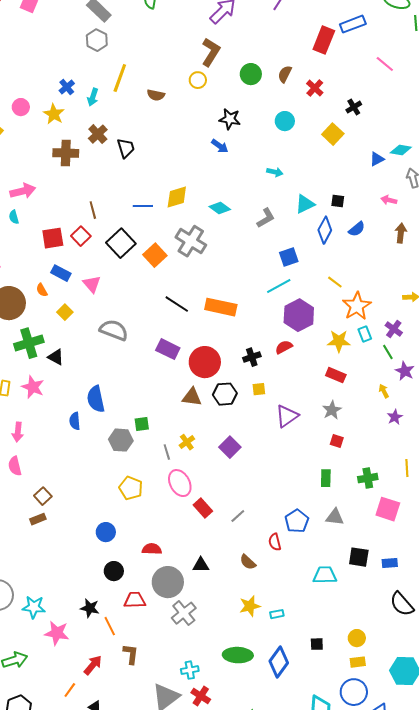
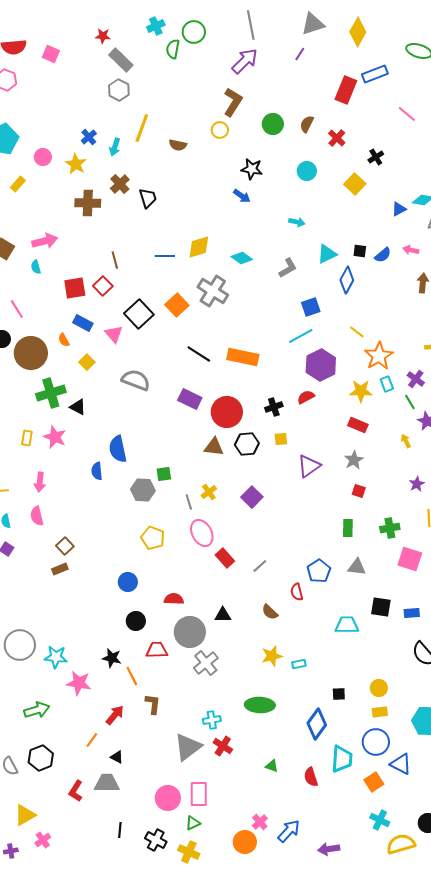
blue semicircle: (357, 229) -> (383, 255), moved
black square: (121, 243) -> (139, 314), moved
purple star: (395, 417) -> (417, 484), moved
blue diamond: (279, 662) -> (317, 724), moved

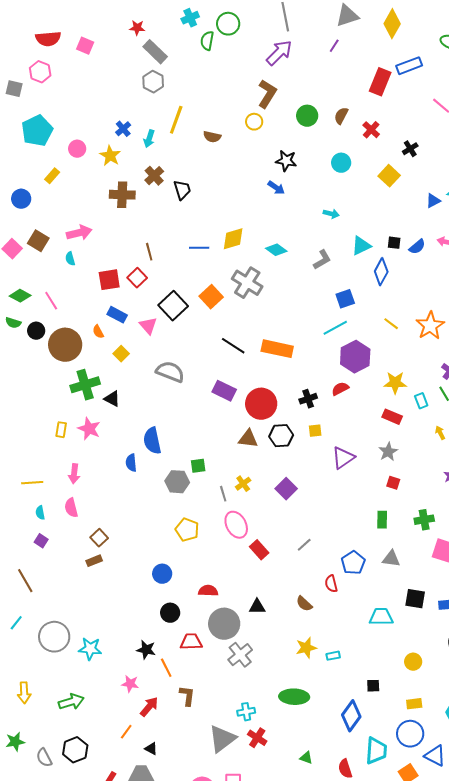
orange star: (379, 356) -> (430, 326), moved
cyan rectangle: (387, 384) -> (421, 401), moved
gray line: (260, 566) -> (304, 545), moved
pink star: (79, 683) -> (130, 684), moved, size x0.7
yellow circle: (379, 688) -> (413, 662), moved

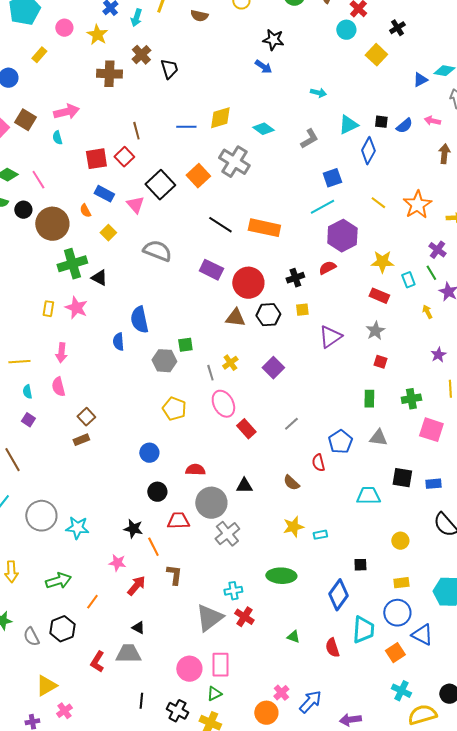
cyan circle: (341, 163) -> (346, 30), moved
orange line: (126, 732) -> (92, 602), moved

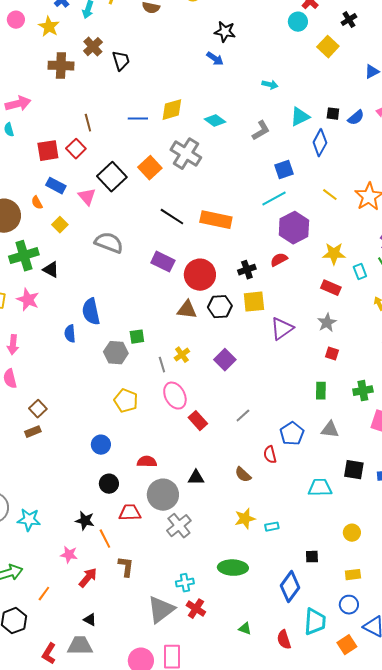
yellow square: (302, 310) -> (254, 302), size x1.6
blue circle: (397, 613) -> (349, 605), size x0.7

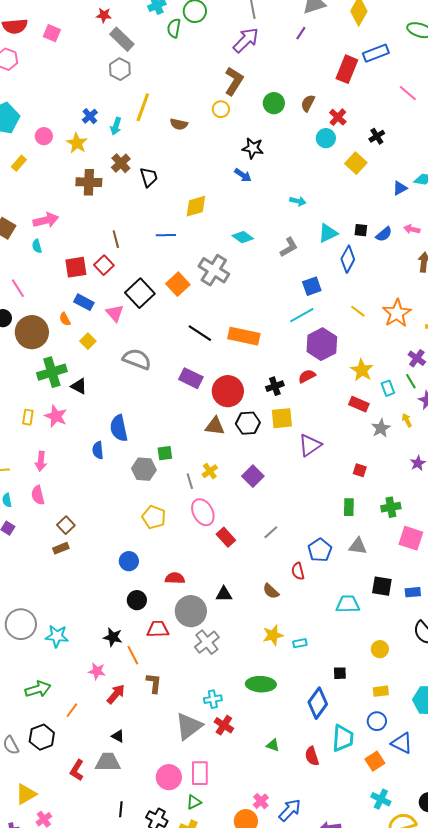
yellow diamond: (172, 110) -> (196, 206), moved
yellow star: (334, 254) -> (362, 370), turned 30
gray star: (327, 323) -> (381, 428), moved

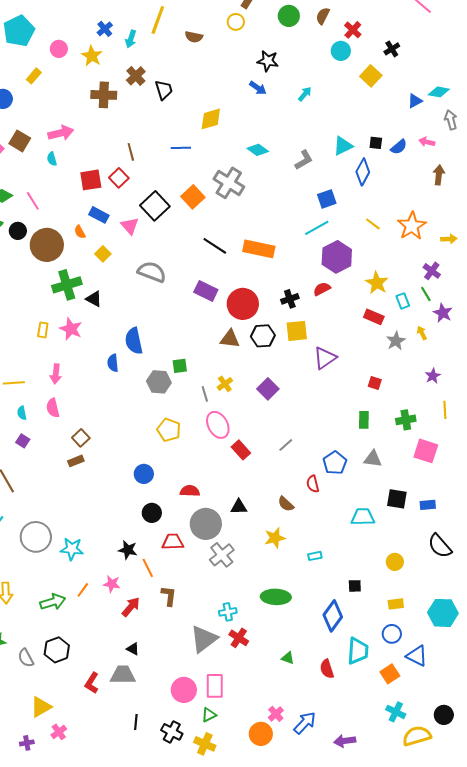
cyan arrow: (298, 201) -> (305, 94), moved, turned -63
yellow star: (273, 635) -> (275, 538), moved
orange line: (72, 710) -> (83, 590), moved

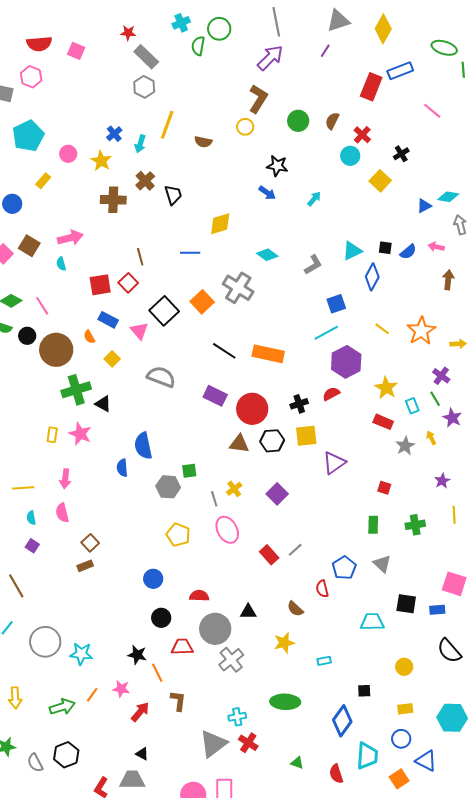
red rectangle: (241, 450) -> (269, 555), moved
pink square: (426, 451) -> (454, 584), moved
gray triangle: (373, 459) -> (382, 564), turned 36

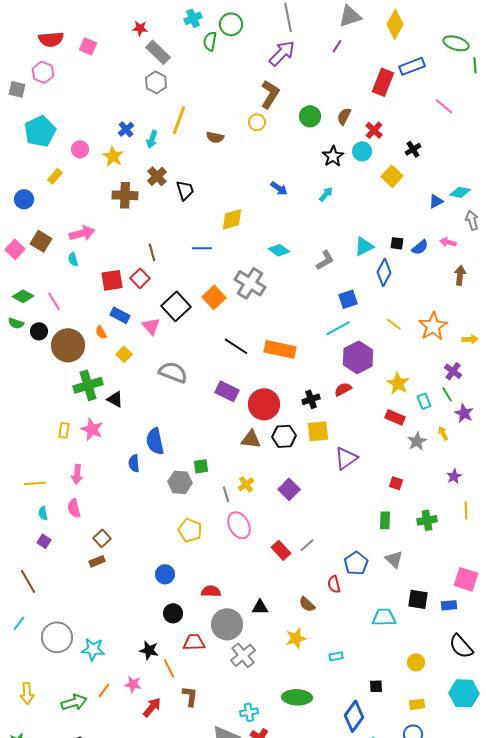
black star: (277, 166) -> (333, 156), moved, turned 30
cyan hexagon: (452, 718) -> (464, 693), moved

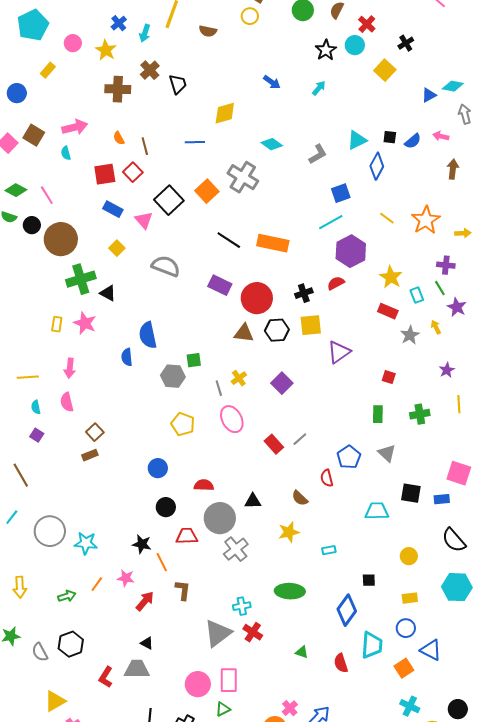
orange semicircle: (101, 332) -> (119, 138), moved
purple cross: (453, 371) -> (446, 265), turned -30
green arrow: (74, 702) -> (67, 596), size x0.7

